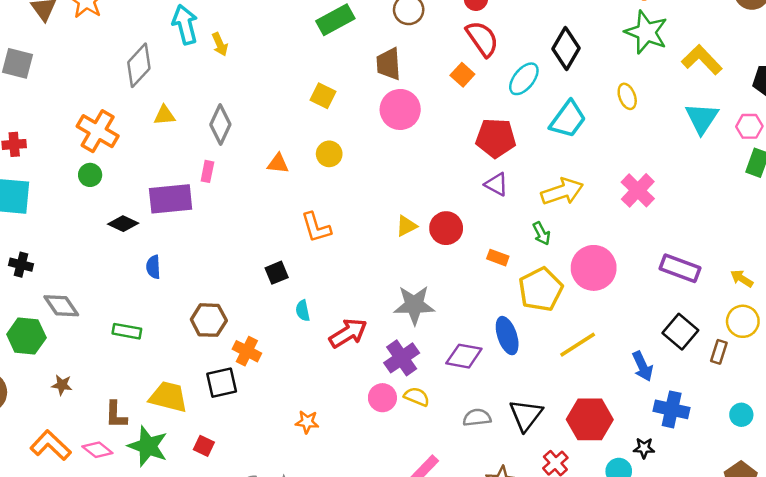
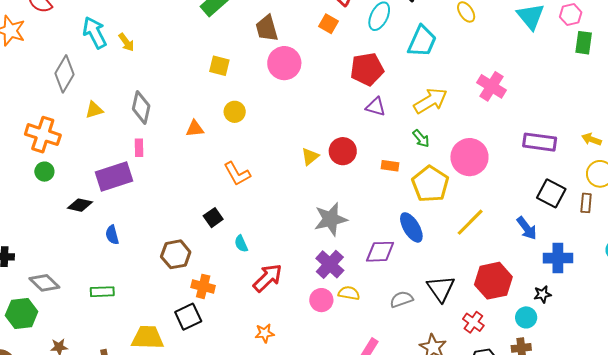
brown hexagon: (209, 320) -> (176, 254), moved
red arrow: (348, 333) -> (268, 278), moved

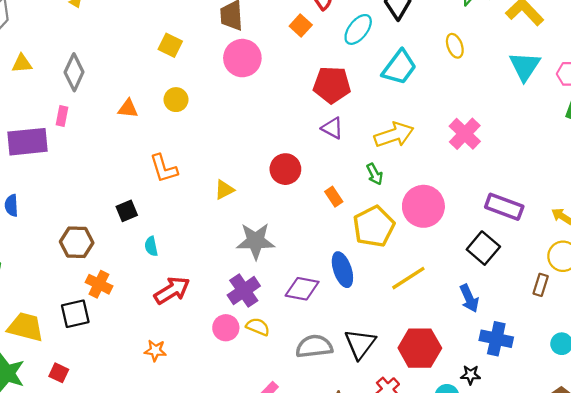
yellow triangle: (310, 157) -> (224, 190), moved
orange rectangle: (390, 166) -> (334, 197), turned 36
black square: (551, 193) -> (483, 248), moved
gray semicircle: (401, 299) -> (314, 346), size x1.4

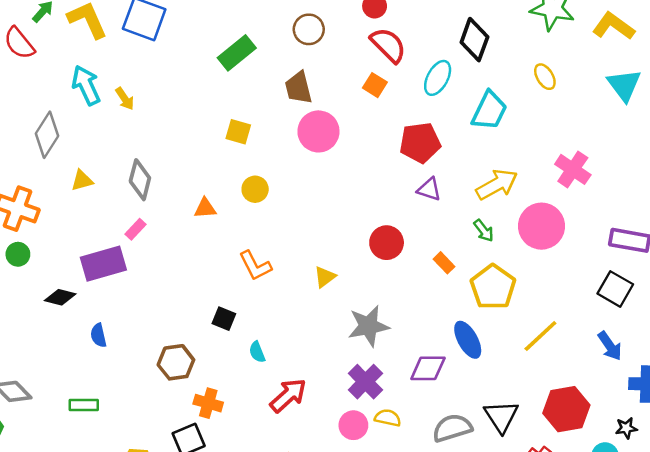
pink rectangle: (62, 116) -> (136, 229), turned 42
pink circle: (423, 206) -> (541, 226), moved
black square: (127, 211) -> (224, 319), turned -35

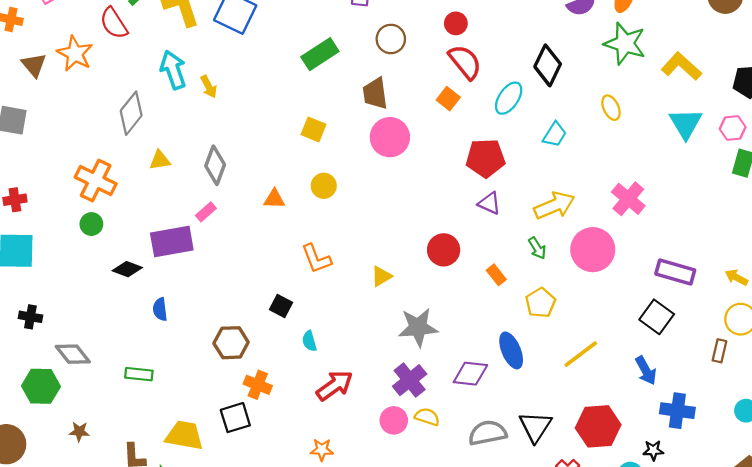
cyan trapezoid: (489, 111) -> (555, 134), size x0.7
yellow pentagon: (493, 287) -> (540, 303), size x0.7

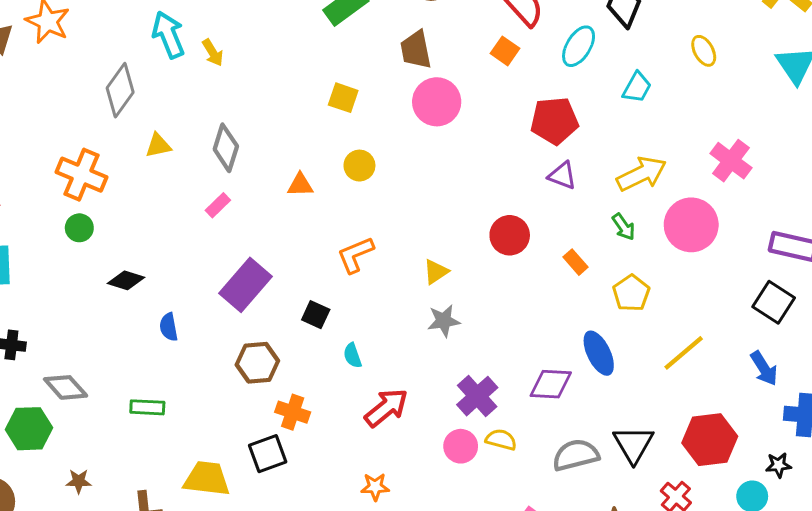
purple rectangle: (172, 241) -> (246, 285), moved, turned -36
orange L-shape: (316, 259) -> (355, 255), turned 92
gray star: (418, 327) -> (444, 321), moved, size x0.7

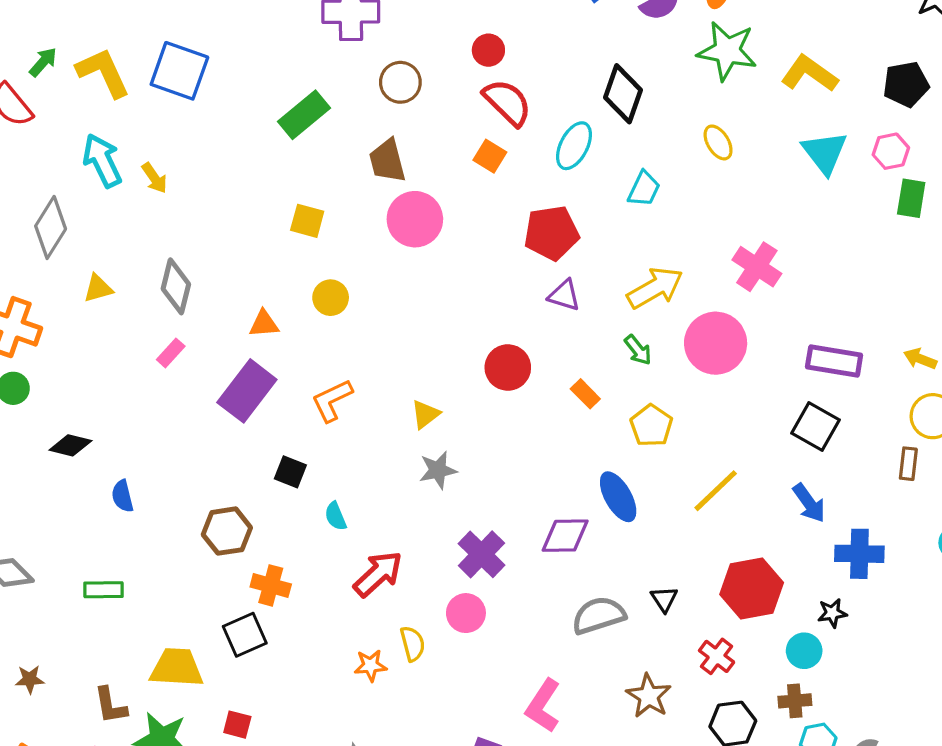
purple rectangle: (246, 285) -> (247, 391), moved
yellow semicircle: (501, 440) -> (413, 644), moved, turned 64
black triangle: (633, 444) -> (664, 599), size x0.6

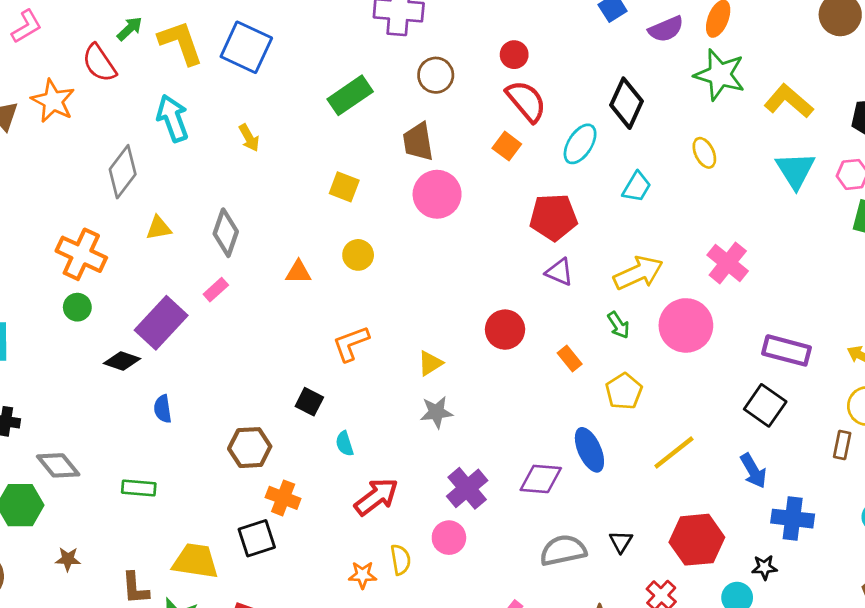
yellow arrow: (154, 178) -> (249, 138), moved
purple rectangle: (247, 391) -> (161, 323), moved

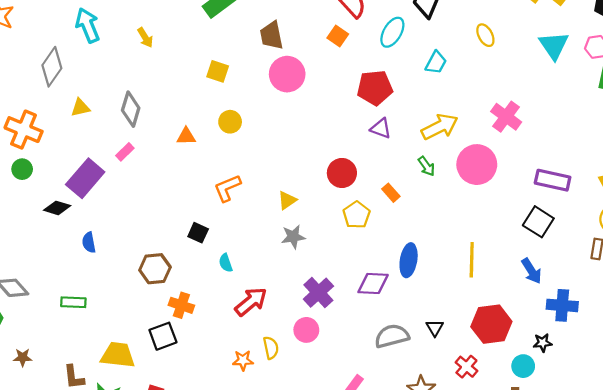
yellow pentagon: (624, 391) -> (357, 215), moved
blue ellipse: (589, 450) -> (409, 260), turned 36
yellow line: (674, 453) -> (472, 260), turned -48

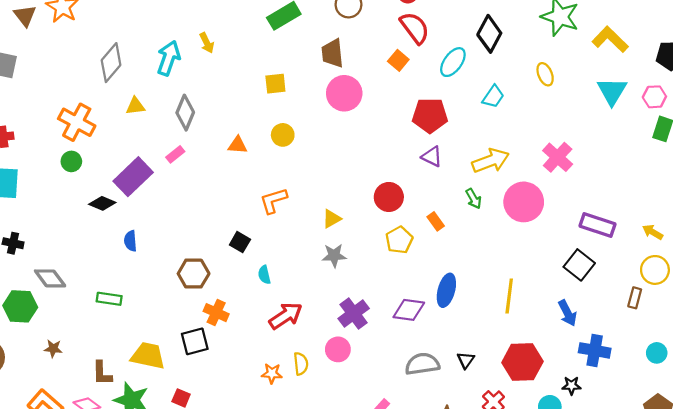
cyan arrow: (88, 25) -> (169, 58), moved, turned 36
yellow square: (218, 71) -> (275, 84), turned -30

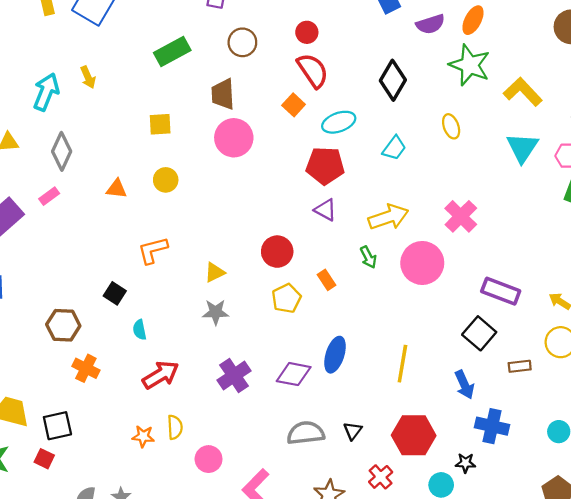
cyan ellipse: (453, 62) -> (339, 122), moved, turned 32
brown rectangle: (635, 298) -> (520, 366), moved, turned 66
black square: (195, 341) -> (57, 426), moved
pink circle: (338, 349) -> (209, 459), moved

